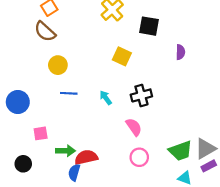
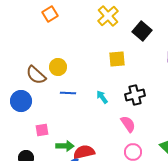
black square: (149, 26) -> (142, 31), turned 30
brown semicircle: (45, 31) -> (36, 75), moved
yellow square: (122, 56) -> (117, 59), turned -30

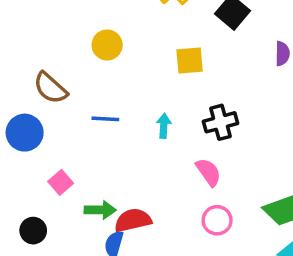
yellow circle: (58, 67) -> (107, 45), moved
cyan arrow: (102, 97) -> (164, 126), turned 40
pink square: (42, 130) -> (61, 182), turned -32

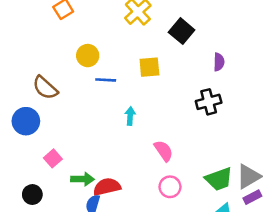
blue line: (105, 119) -> (106, 80), moved
black cross: (220, 122) -> (209, 102), moved

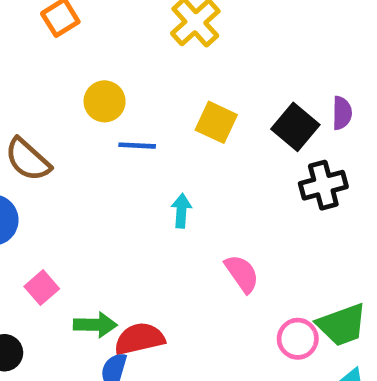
black square: (182, 31) -> (295, 127), moved
yellow square: (149, 67) -> (216, 122), turned 30
pink circle: (170, 187) -> (298, 339), moved

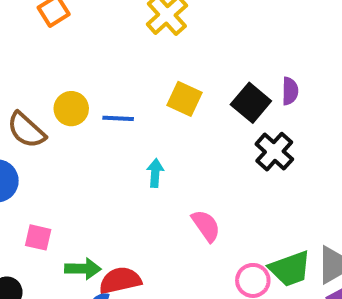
yellow circle: (105, 101) -> (71, 109), moved
black cross: (323, 185) -> (274, 152), turned -33
pink square: (42, 288) -> (38, 237), turned -36

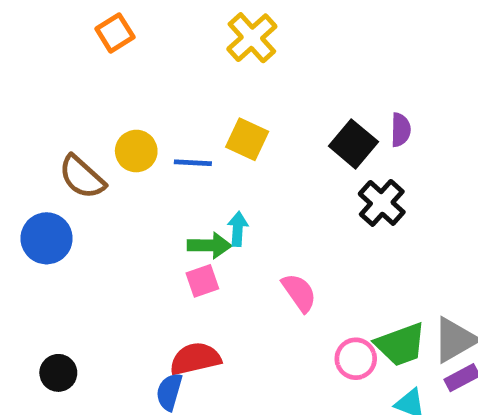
yellow square: (184, 99) -> (247, 139), moved
pink square: (38, 237) -> (202, 281), moved, turned -32
green arrow: (83, 269) -> (209, 245), moved

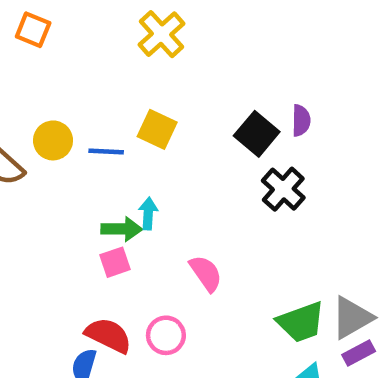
orange square: (115, 33) -> (33, 30), turned -36
red semicircle: (195, 359) -> (108, 335), turned 39
pink circle: (356, 359) -> (166, 335), moved

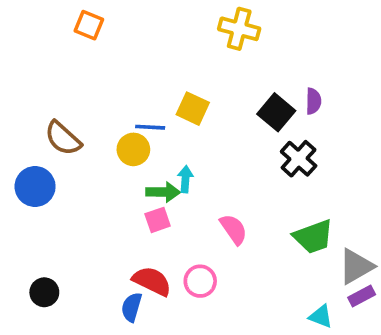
yellow cross: (162, 34) -> (239, 29), moved, turned -33
yellow circle: (53, 140) -> (133, 149), moved
green trapezoid: (301, 322) -> (313, 237), moved

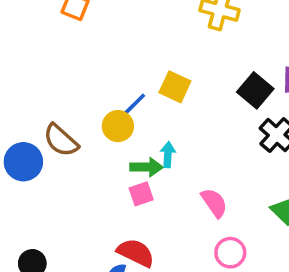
blue line: (150, 127) -> (134, 105), turned -48
brown semicircle: (63, 138) -> (61, 140), moved
pink circle: (200, 281) -> (230, 253), moved

